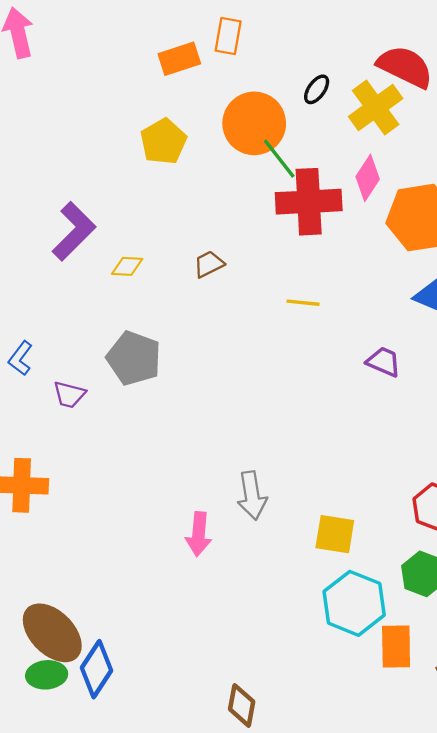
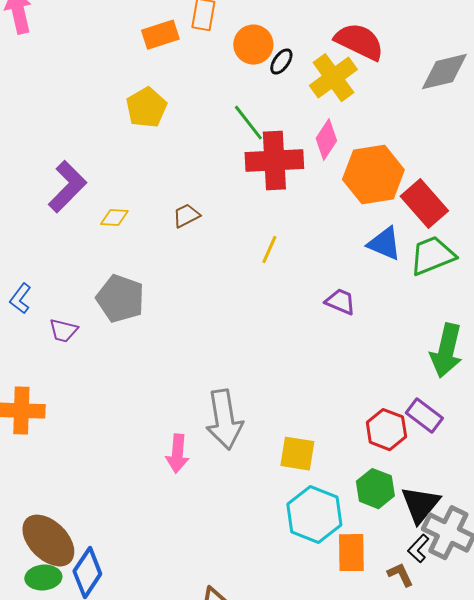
orange circle: (254, 123) -> (253, 45), moved, size x0.7
yellow line: (303, 303) -> (269, 250), turned -72
gray arrow: (252, 496) -> (224, 420), size x1.4

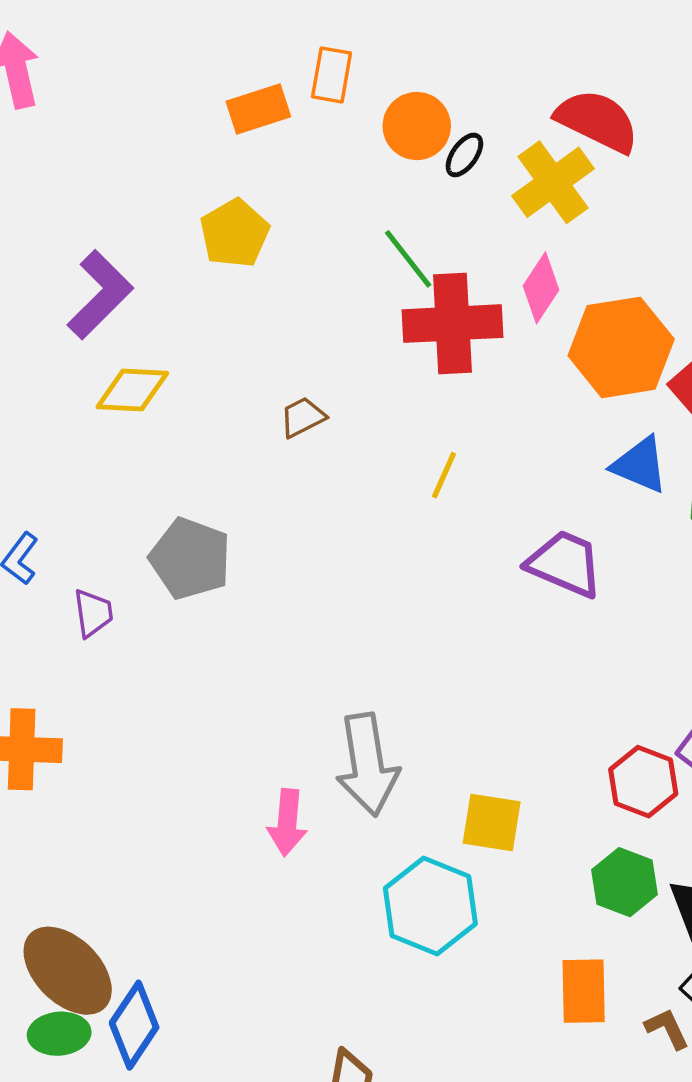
purple L-shape: (67, 187) -> (100, 295), moved
yellow diamond: (114, 218) -> (132, 390), moved, size x1.5
purple trapezoid: (340, 302) -> (565, 564), size x1.5
purple trapezoid: (63, 331) -> (93, 613), turned -112
cyan hexagon: (314, 515) -> (430, 906), moved

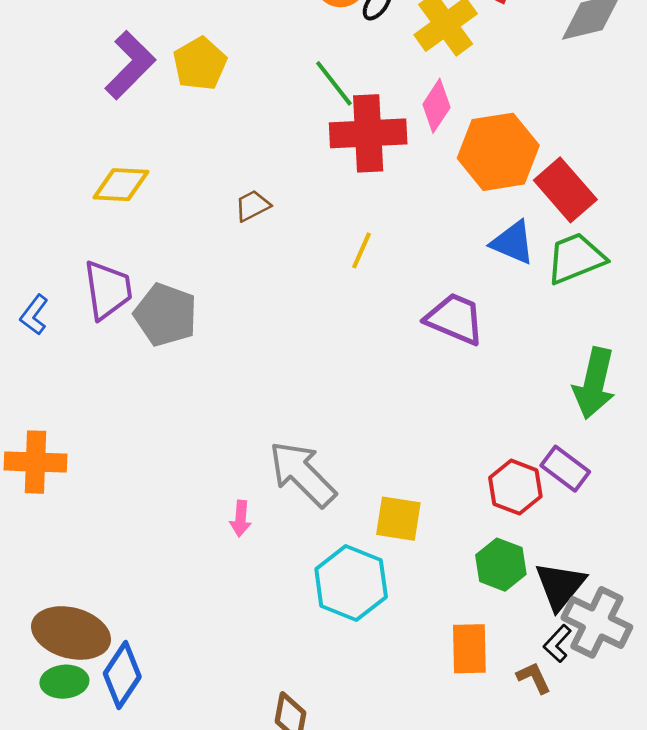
purple L-shape: (100, 295) -> (130, 65), moved
purple trapezoid: (93, 613) -> (108, 290), moved, size x1.6
gray arrow: (367, 765) -> (302, 474), turned 144
pink arrow: (287, 823) -> (241, 519), size x0.7
brown ellipse: (68, 971) -> (71, 633), turned -30

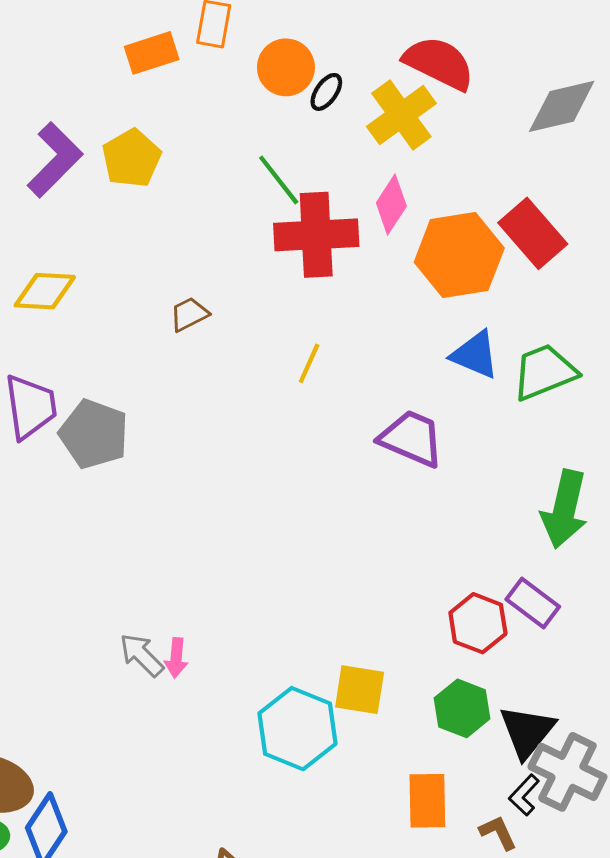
red rectangle: (565, 190) -> (533, 233), moved
gray arrow: (302, 474) -> (142, 655), moved, size x0.6
yellow square: (398, 519) -> (360, 690), moved

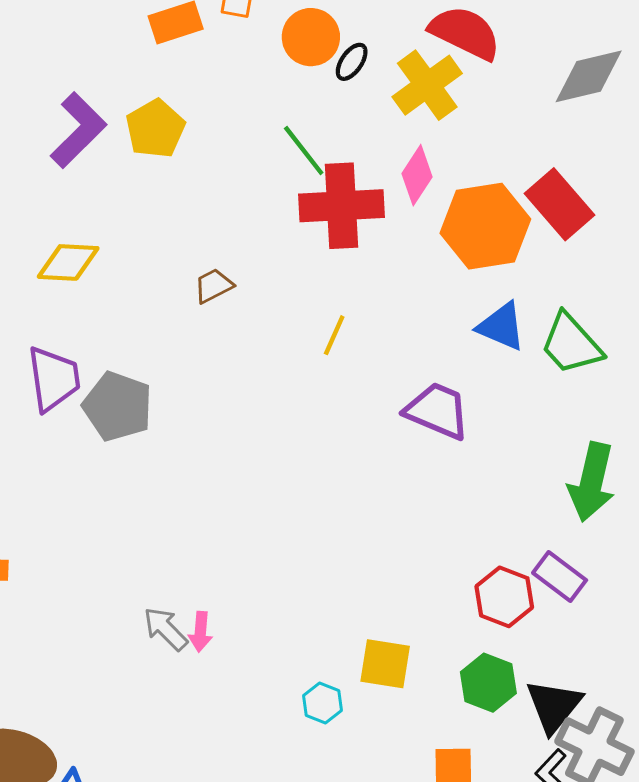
green trapezoid: (544, 372) -> (571, 344), turned -110
cyan hexagon: (297, 729) -> (323, 703), size x0.5

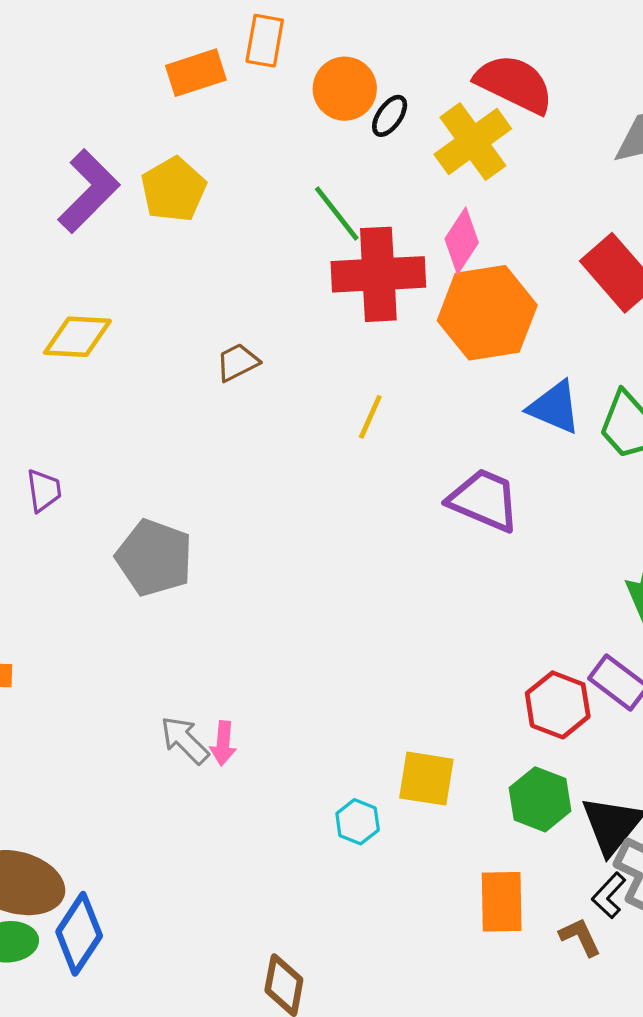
orange hexagon: (485, 226) -> (487, 313), moved
purple trapezoid: (54, 379) -> (44, 490), moved, size x0.6
gray pentagon: (118, 406) -> (154, 558), moved

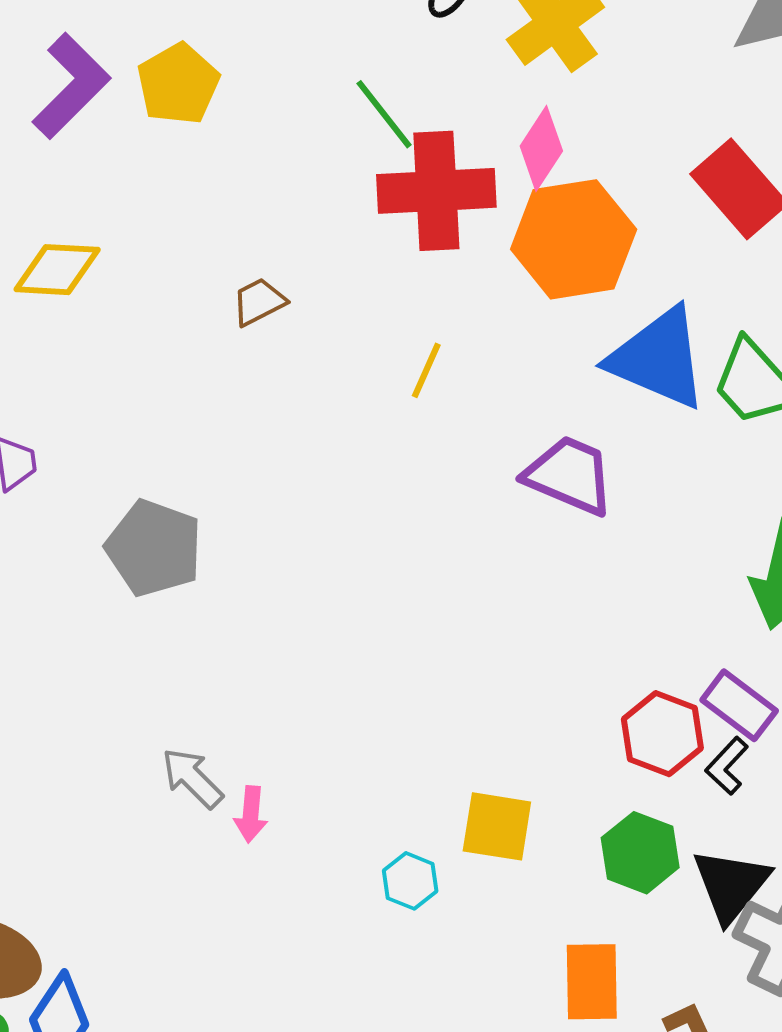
blue triangle: (554, 407) -> (658, 358), size x1.5
pink arrow: (223, 743) -> (251, 814), moved
black L-shape: (609, 895) -> (727, 766), moved

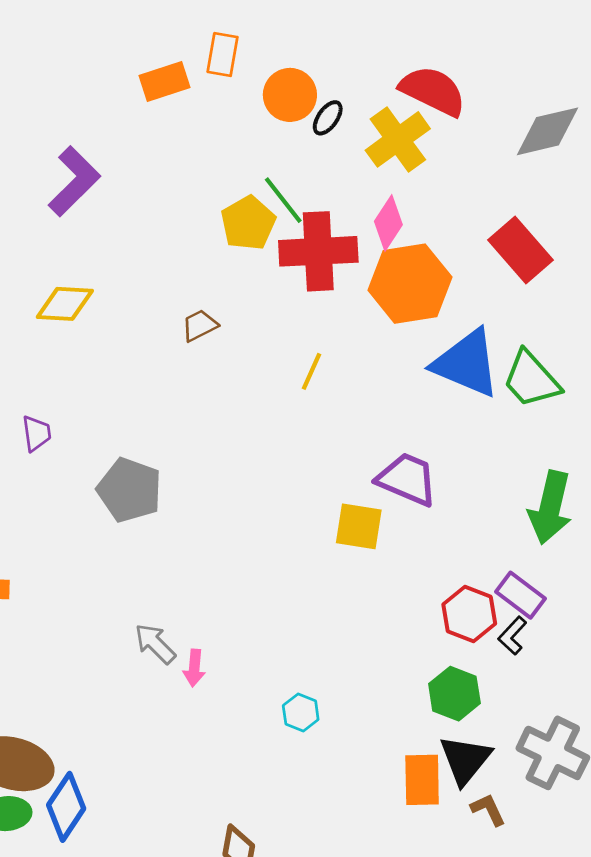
yellow pentagon: (178, 84) -> (248, 223), moved
purple trapezoid: (570, 475) -> (407, 479), moved
yellow square: (497, 826) -> (359, 526), moved
black triangle: (731, 885) -> (465, 760), moved

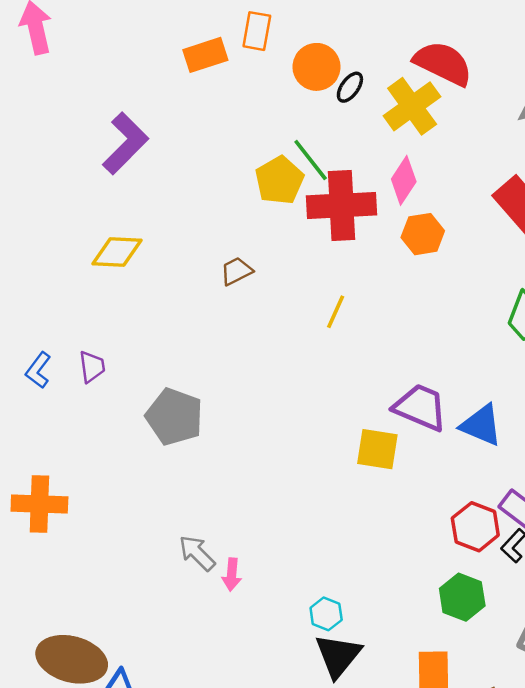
orange hexagon: (410, 284) -> (423, 234), size x0.6
blue triangle: (467, 363) -> (481, 425), moved, size x0.7
black triangle: (465, 760) -> (338, 656), moved

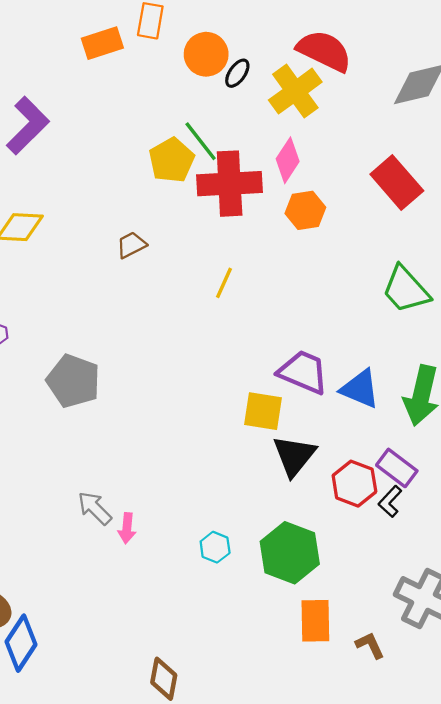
green hexagon: (462, 597) -> (290, 553), moved, size x1.4
cyan hexagon: (326, 614) -> (215, 547), moved
black triangle: (338, 656) -> (294, 456), moved

